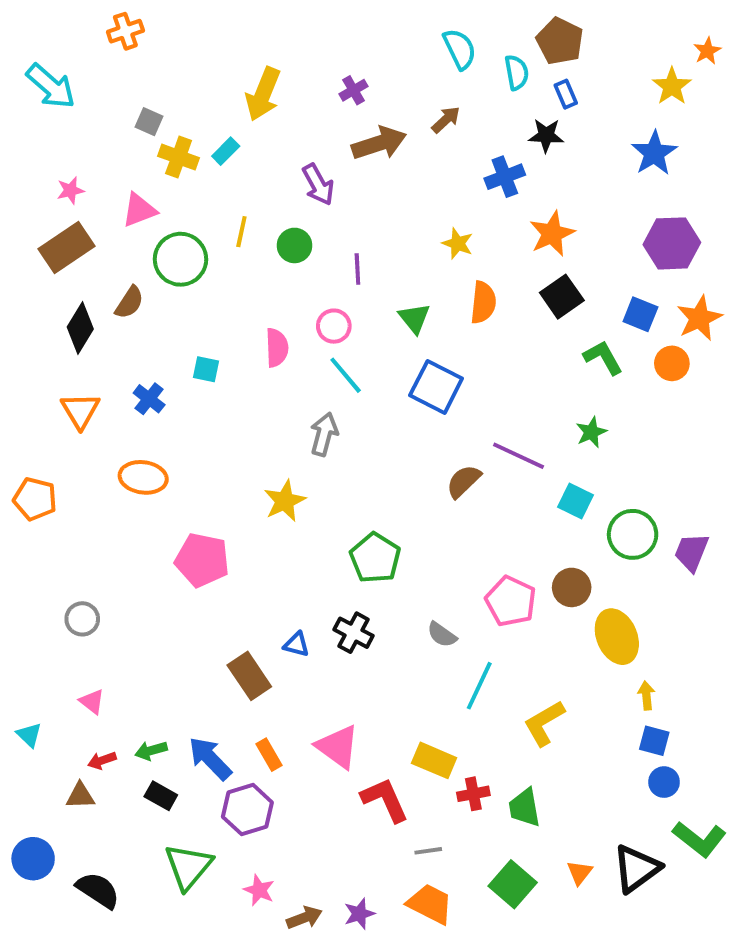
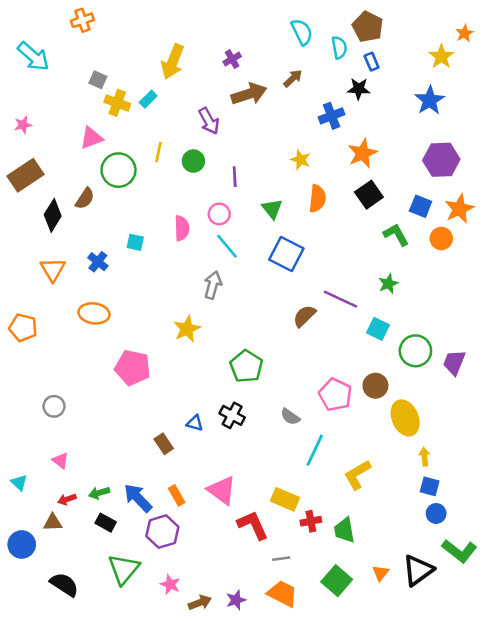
pink star: (70, 190) -> (23, 125), moved
brown rectangle: (67, 247) -> (26, 175), moved
brown rectangle: (249, 676) -> (164, 444), size x0.7
blue circle: (33, 859) -> (22, 544), moved

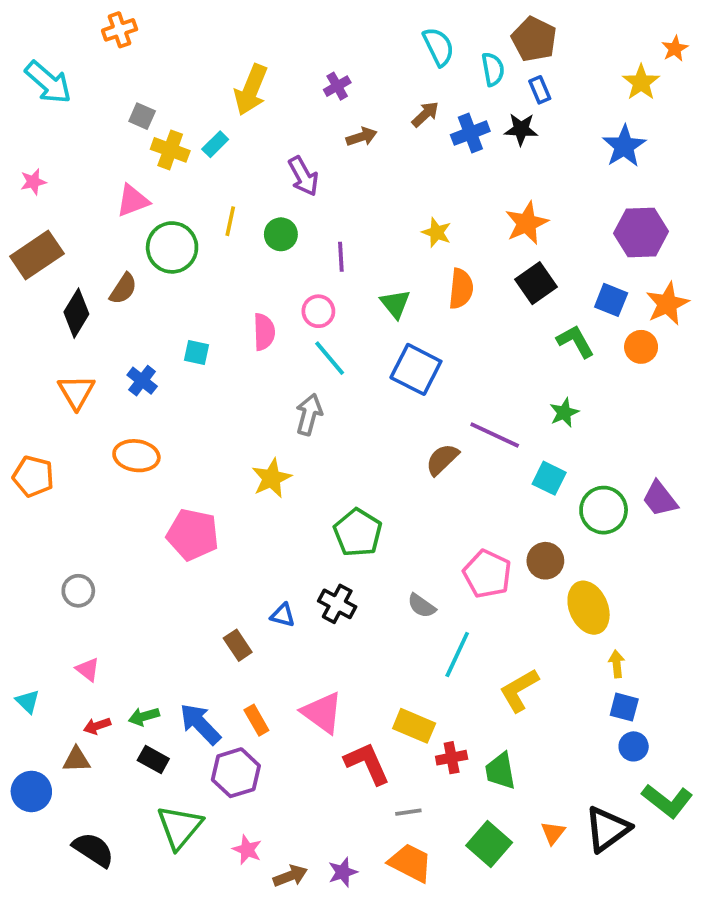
brown arrow: (249, 94) -> (362, 137), size x0.6
blue cross: (332, 116) -> (470, 133), moved
purple trapezoid: (454, 362) -> (660, 499), moved, turned -60

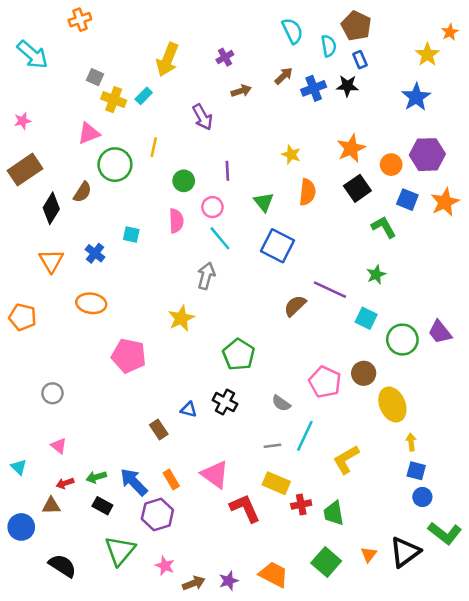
green circle: (281, 234) -> (184, 181), moved
orange circle: (641, 347) -> (391, 165), moved
gray line: (408, 812) -> (272, 446), moved

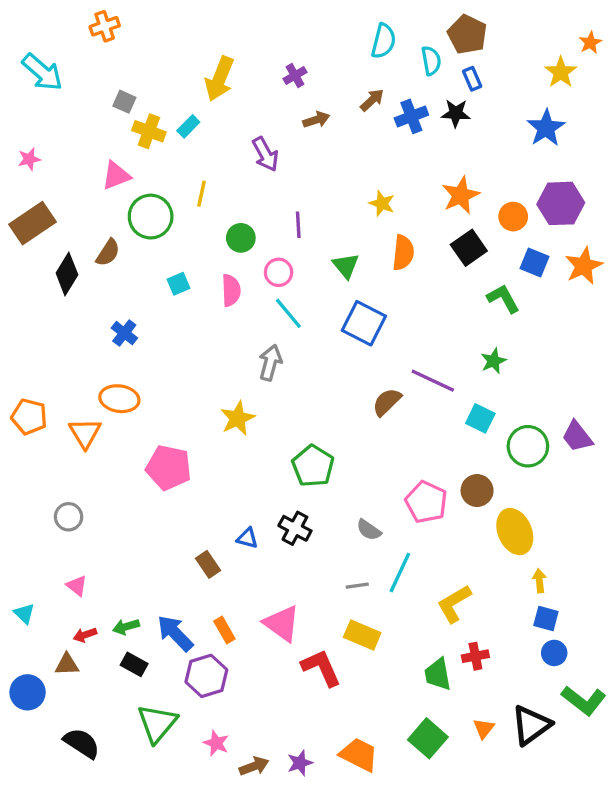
cyan semicircle: (292, 31) -> (384, 41), turned 40
cyan square: (131, 235) -> (178, 284), moved, turned -35
orange triangle: (51, 261) -> (85, 433), moved
red cross: (301, 504) -> (475, 656), moved

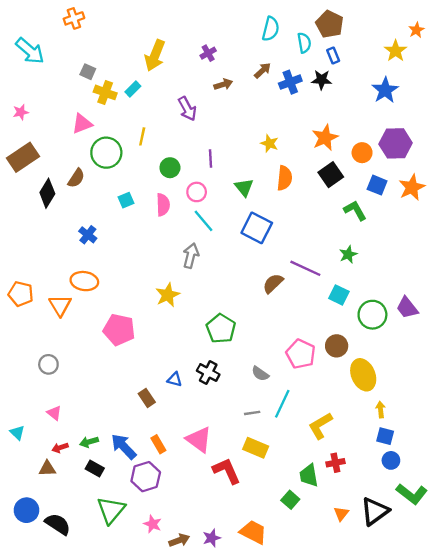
blue circle: (28, 692) -> (26, 510), moved
green square: (428, 738) -> (290, 500), moved, size x0.7

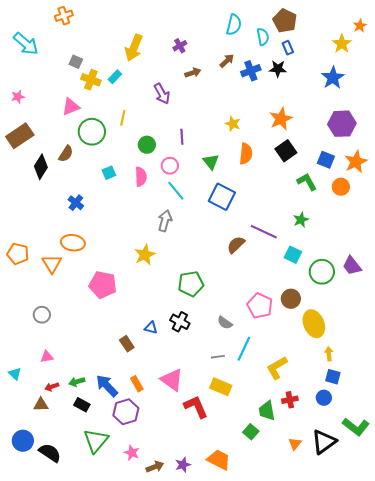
orange circle: (362, 153) -> (341, 187), moved
green pentagon: (221, 329) -> (191, 284), turned 30
pink triangle: (54, 413) -> (47, 357), turned -48
blue circle: (391, 460) -> (324, 398), moved

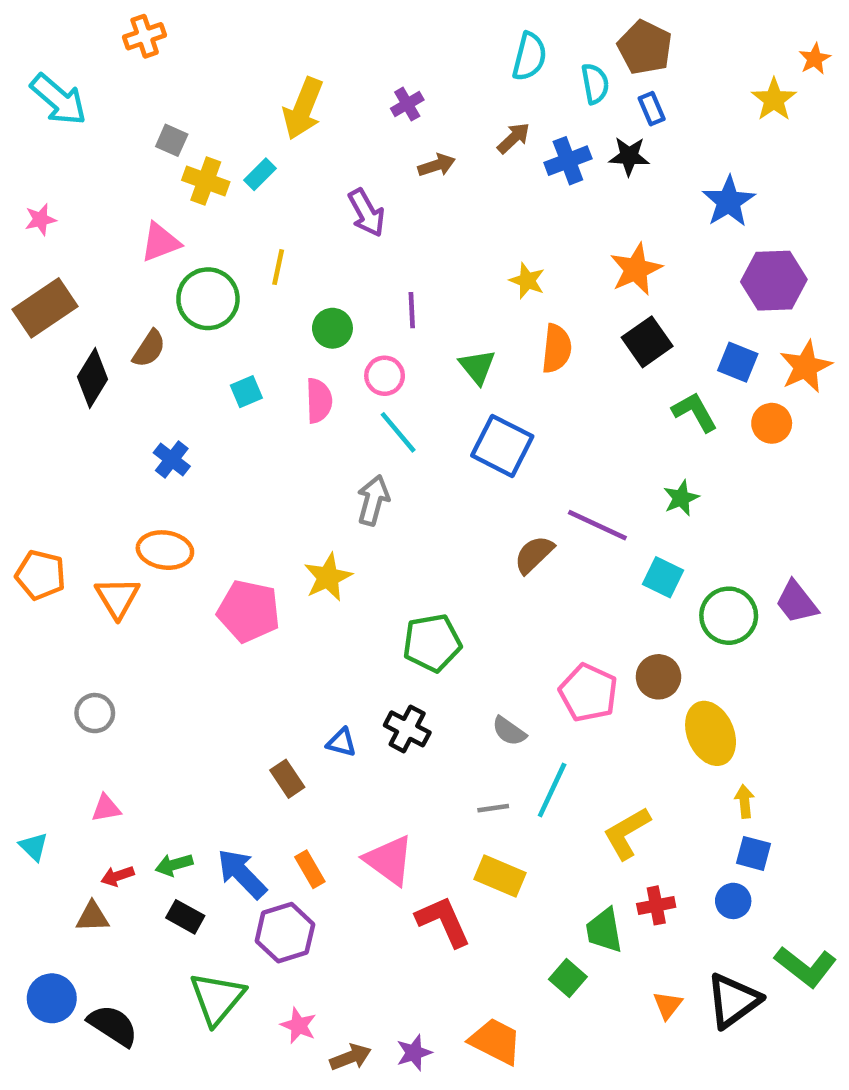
blue star: (333, 78) -> (729, 201), moved
pink pentagon: (103, 285) -> (249, 611), moved

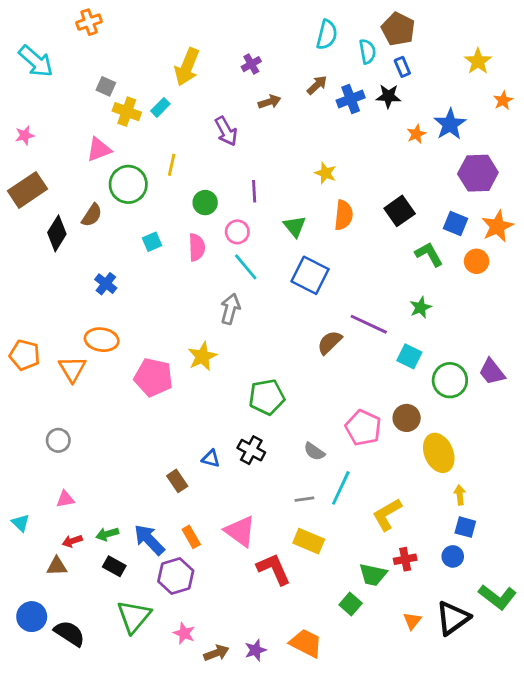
orange star: (815, 59) -> (503, 100), moved
orange star: (636, 269) -> (416, 134), moved, size x0.6
green trapezoid: (604, 930) -> (373, 575), turned -68

